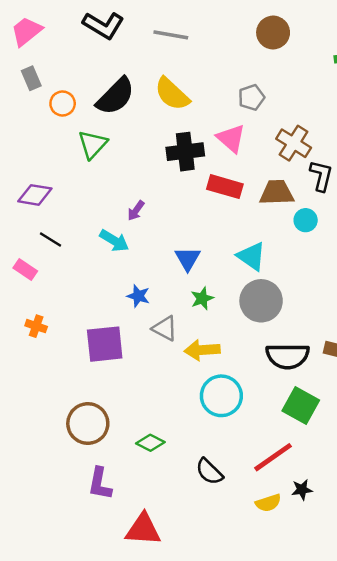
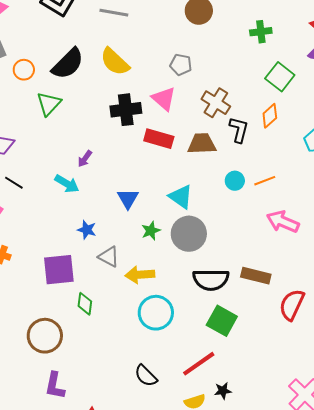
gray pentagon: (251, 97) -> (181, 65), turned 30
cyan circle: (306, 220) -> (235, 181), moved
green star: (202, 298) -> (151, 231), moved
green diamond: (150, 443) -> (85, 304), moved, turned 70

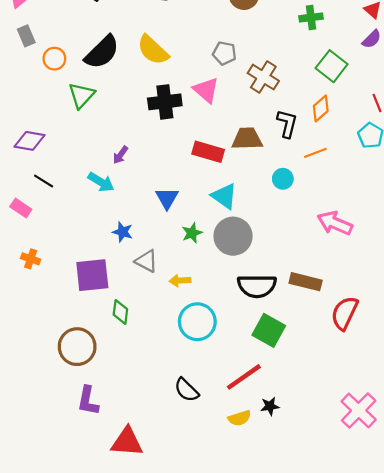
brown cross: (216, 103) -> (263, 77), moved
red rectangle: (159, 139) -> (208, 152), moved
orange line: (265, 181) -> (315, 153), moved
yellow arrow: (140, 275) -> (180, 281), size x0.7

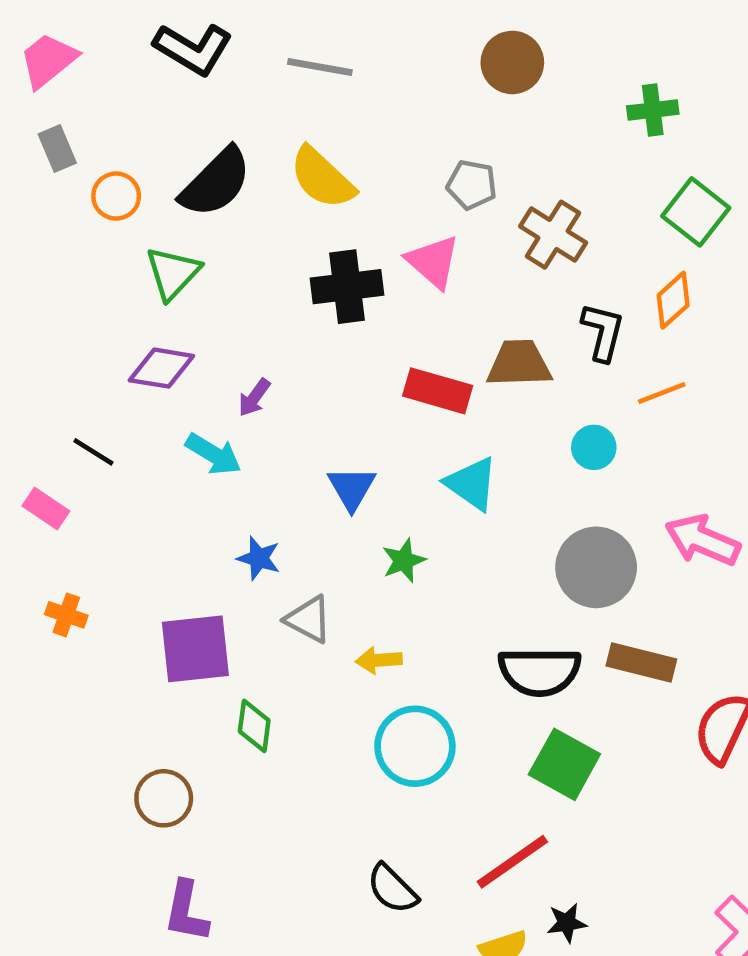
purple diamond: (29, 141) -> (161, 368), moved
gray circle: (233, 236) -> (596, 567), moved
brown circle: (77, 347) -> (164, 798), size x0.7

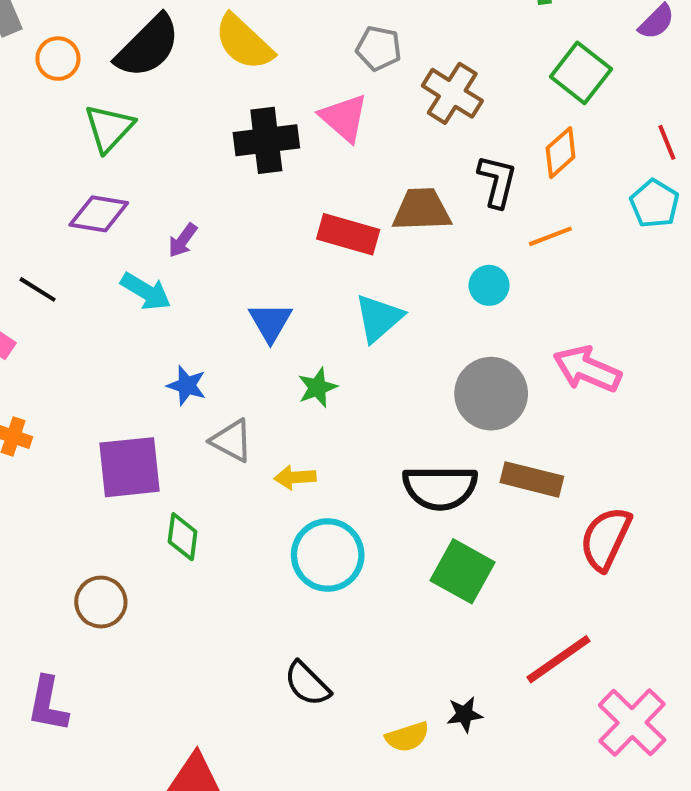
cyan triangle: (472, 484) -> (379, 318), turned 44
red line: (512, 862) -> (559, 659), moved
purple L-shape: (186, 912) -> (48, 704), moved

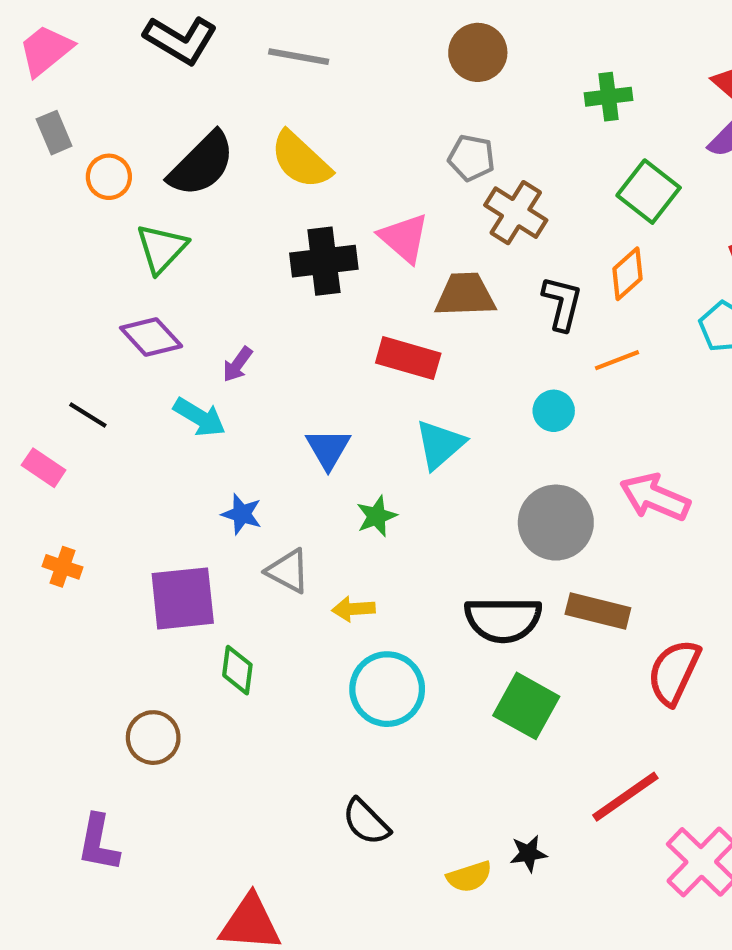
gray pentagon: (379, 48) -> (471, 158), moved
brown trapezoid: (422, 210) -> (465, 295), moved
purple diamond: (99, 214) -> (151, 337), turned 38

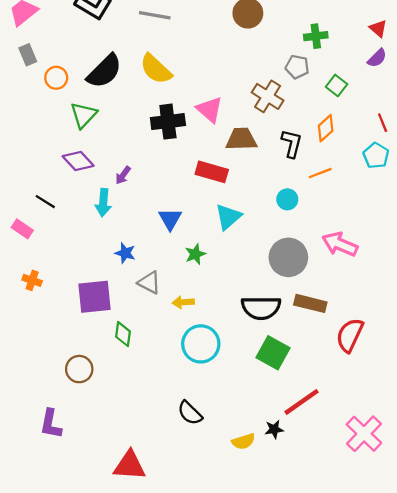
gray pentagon: (471, 158) -> (297, 67), moved
green square: (649, 192) -> (337, 85), size x0.7
cyan arrow: (200, 417) -> (103, 203), turned 64
red line: (625, 797) -> (302, 402), moved

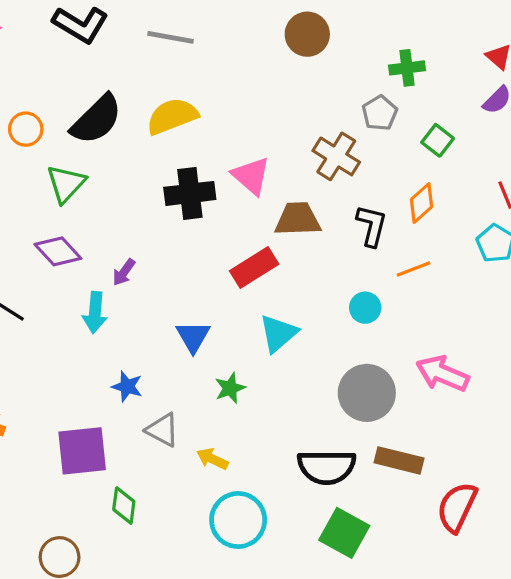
gray pentagon: (297, 67) -> (380, 113), turned 30
yellow semicircle: (156, 69) -> (172, 116), turned 116
red rectangle: (212, 172) -> (254, 267), turned -48
yellow arrow: (183, 302) -> (212, 459), turned 30

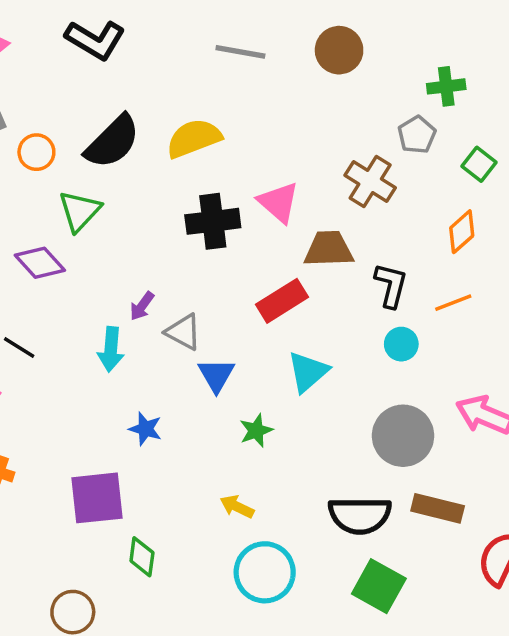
gray line: (171, 37) -> (240, 52), moved
black L-shape: (372, 226) -> (391, 285), moved
purple diamond: (58, 251) -> (40, 263), moved
gray triangle: (162, 430) -> (183, 332), moved

